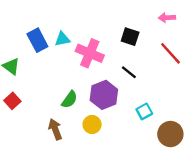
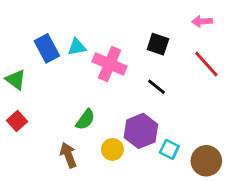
purple hexagon: (104, 95) -> (141, 131), moved
cyan square: (144, 111) -> (169, 149), moved, turned -35

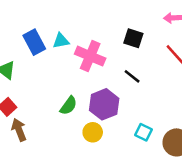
purple hexagon: (141, 131) -> (104, 104), moved
brown arrow: (68, 155) -> (19, 130), moved

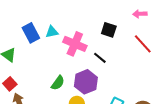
black line: (132, 76) -> (100, 58), moved

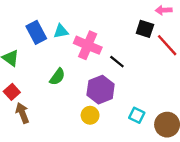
black square: (109, 30) -> (145, 29), moved
green semicircle: (58, 83) -> (57, 77), moved

